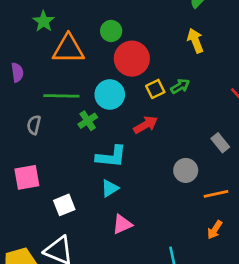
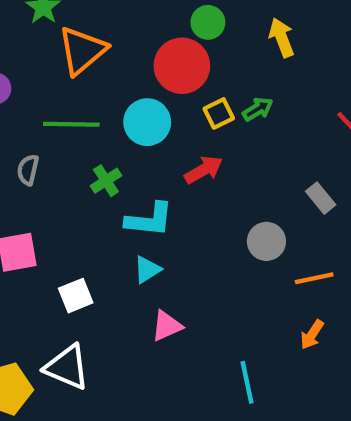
green circle: (111, 31) -> (208, 22), moved
orange triangle: (68, 49) -> (82, 51), turned -40
green cross: (88, 121) -> (106, 181), moved

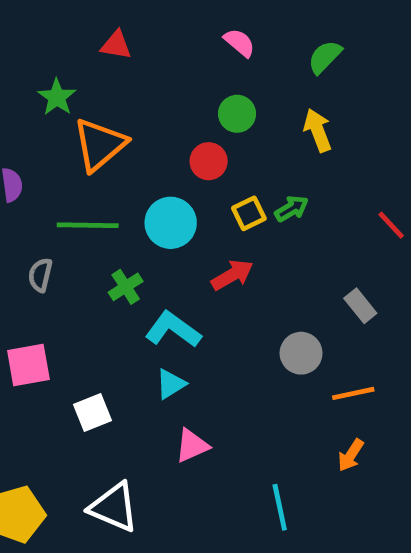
red circle: (182, 66) -> (209, 161), size x0.6
cyan L-shape: (149, 220) -> (173, 329), turned -150
white triangle: (67, 367) -> (114, 507), moved

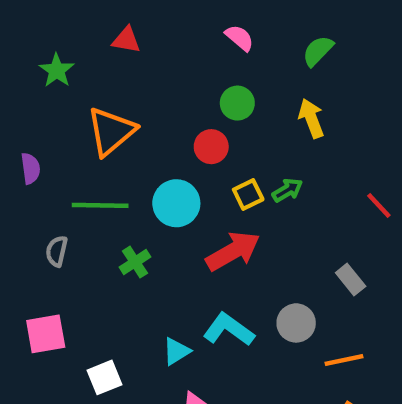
green star: (57, 97) -> (57, 70), moved
red arrow: (232, 275) -> (233, 251), size x1.4
cyan L-shape: (173, 329) -> (229, 330), moved

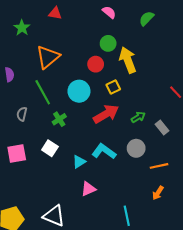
yellow arrow: (311, 118) -> (128, 60), moved, size x1.4
green arrow: (287, 190) -> (138, 117), moved
green line: (100, 205) -> (43, 92), turned 60
white square: (105, 377) -> (50, 148), moved, turned -35

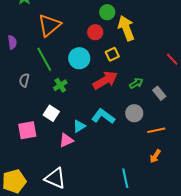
pink square: (17, 153) -> (27, 130), moved
pink triangle: (88, 189) -> (66, 140), moved

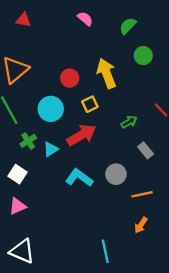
green circle: (107, 12) -> (143, 56), moved
green arrow: (136, 83) -> (129, 122), moved
cyan triangle: (79, 126) -> (51, 149), moved
pink triangle: (66, 140) -> (18, 206), moved

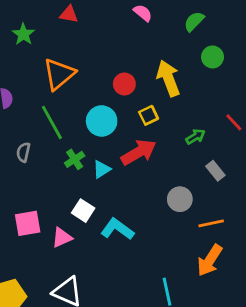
white square: (18, 174) -> (83, 211), moved
cyan L-shape: (79, 178) -> (117, 229), moved
orange arrow: (141, 225) -> (210, 260), size x1.6

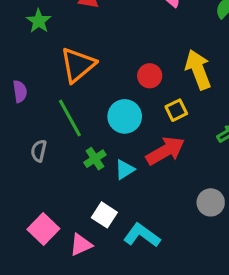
pink square: (28, 223) -> (43, 229), turned -36

